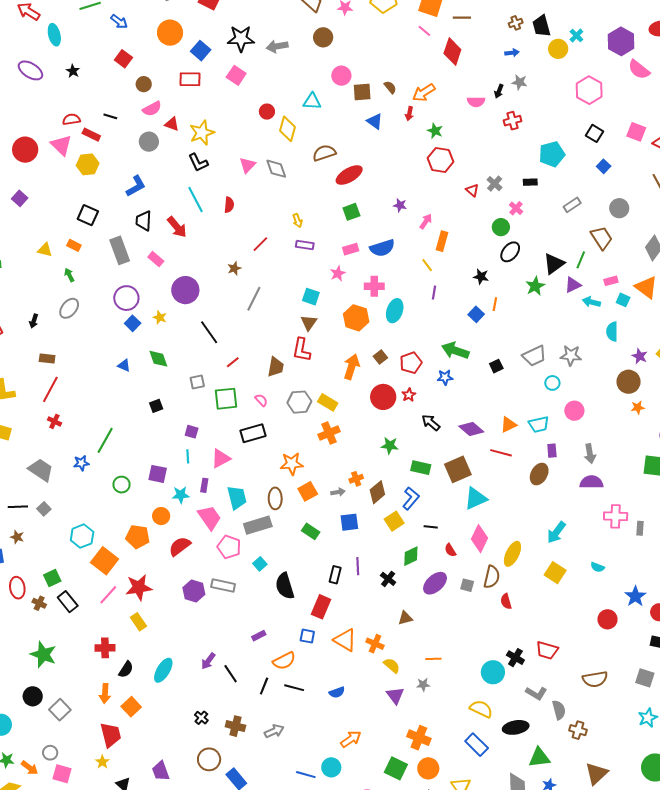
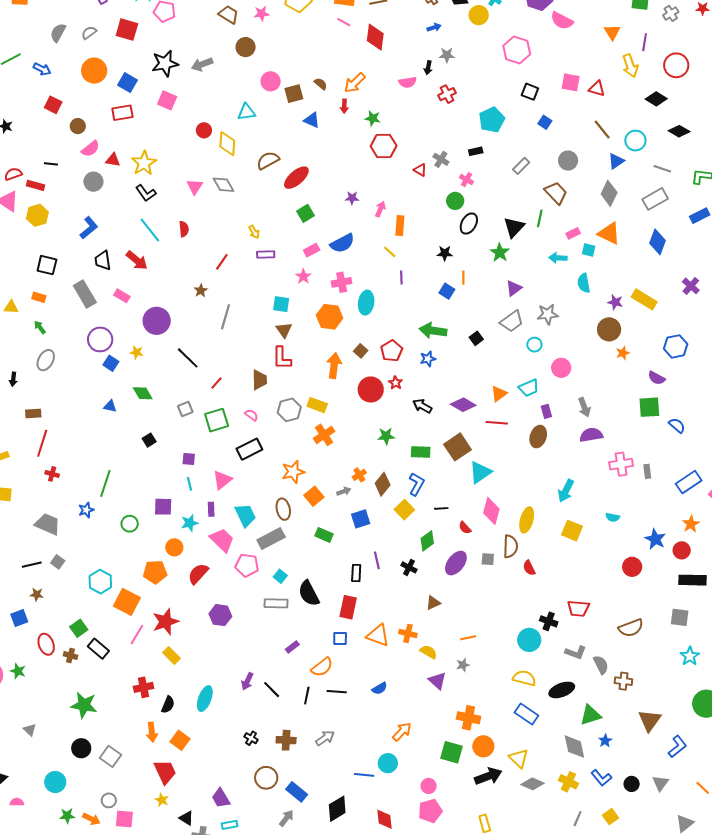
purple triangle: (573, 285) -> (514, 288), moved
gray rectangle: (223, 585) -> (276, 603), moved

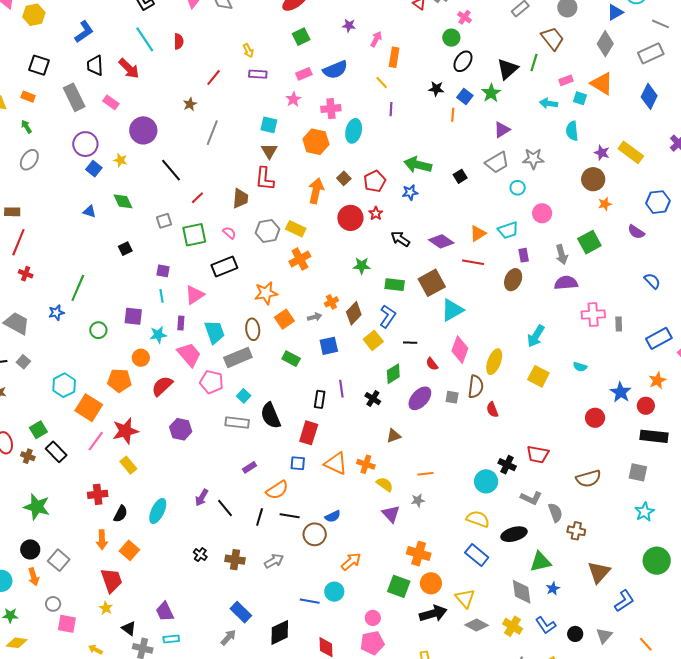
blue square: (447, 291) -> (465, 96), moved
green square: (649, 407) -> (589, 242), moved, turned -30
brown circle: (266, 778) -> (315, 534), moved
orange arrow: (91, 819) -> (34, 577), moved, turned 42

